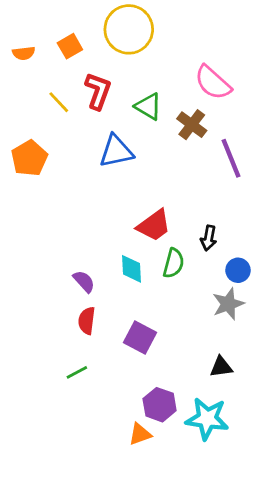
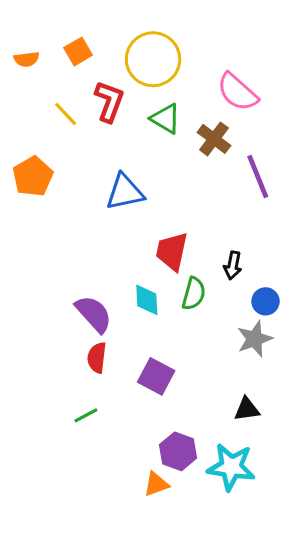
yellow circle: (129, 29) -> (153, 59), moved
blue triangle: (116, 151) -> (125, 192), moved
red trapezoid: (154, 225) -> (172, 251), turned 138
purple semicircle: (84, 281) -> (94, 314), size x1.5

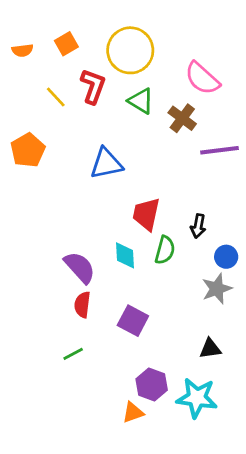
purple line: (258, 176) -> (219, 150), turned -75

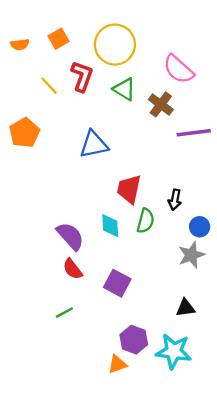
red semicircle: (82, 305) -> (73, 269), turned -45

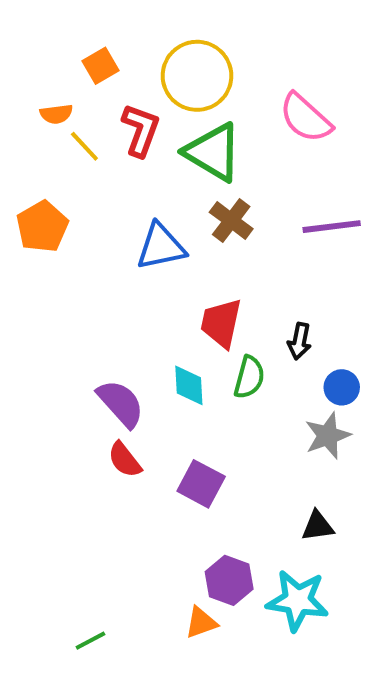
orange semicircle: (20, 45) -> (56, 114), moved
green triangle: (124, 89) -> (213, 152), size x1.5
brown cross: (161, 104) -> (231, 221), moved
green line: (64, 313) -> (90, 641), moved

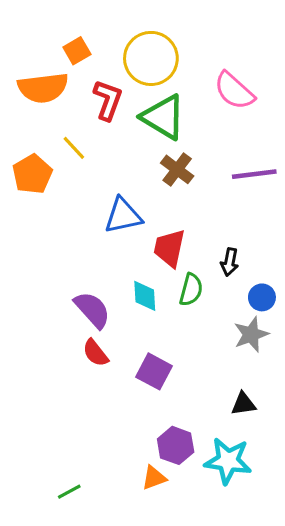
orange semicircle: (56, 114) -> (43, 88), size x2.0
yellow line: (84, 146) -> (74, 148), moved
blue triangle: (161, 247) -> (123, 216), moved

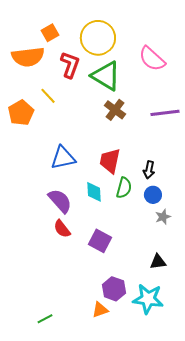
blue triangle: (123, 216) -> (63, 158), moved
blue circle: (262, 297) -> (153, 195), moved
gray star: (251, 334) -> (163, 217), size x0.7

